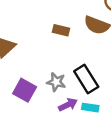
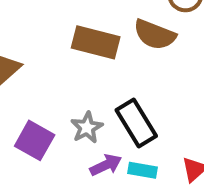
brown rectangle: (61, 30) -> (96, 42), size x1.6
gray star: (56, 82) -> (87, 128), turned 30

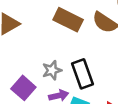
purple square: (35, 140) -> (23, 88), moved

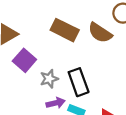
purple square: (23, 88) -> (24, 60), moved

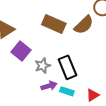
brown semicircle: (100, 33) -> (84, 25), turned -75

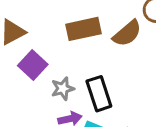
brown rectangle: (54, 24) -> (83, 29), turned -40

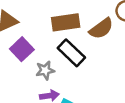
black rectangle: (99, 94) -> (71, 53), moved, turned -32

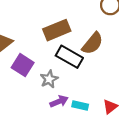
brown semicircle: (101, 29) -> (93, 43), moved

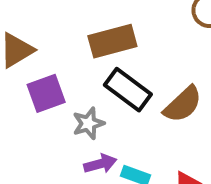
brown semicircle: (93, 43) -> (183, 104), moved
purple square: (23, 65) -> (46, 93), turned 30

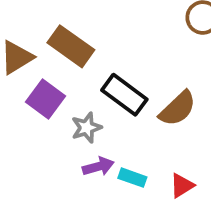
brown rectangle: (112, 41) -> (71, 46), moved, turned 51
purple square: (46, 93) -> (46, 99), turned -33

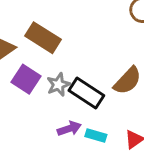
black rectangle: (124, 95) -> (86, 93), moved
gray star: (87, 128) -> (58, 85), moved

